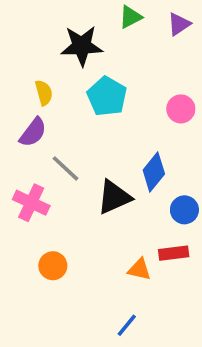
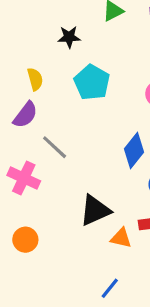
black star: (82, 46) -> (69, 37), size x0.6
black triangle: (114, 197) -> (95, 210), moved
orange circle: (53, 266) -> (25, 240), moved

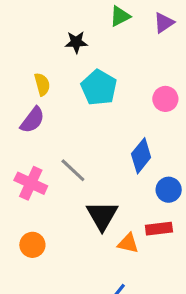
gray line: (55, 147) -> (73, 170), moved
black triangle: (95, 210) -> (102, 216), turned -36

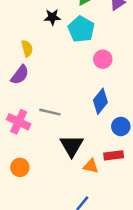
cyan pentagon: (99, 88) -> (81, 29), moved
pink circle: (165, 99) -> (103, 59), moved
gray line: (73, 170) -> (50, 112), turned -30

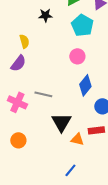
cyan pentagon: (81, 29) -> (82, 25), moved
pink circle: (103, 59) -> (77, 56), moved

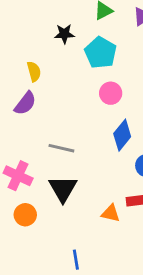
cyan pentagon: (82, 25) -> (101, 53), moved
pink cross: (17, 102) -> (18, 176), moved
black triangle: (61, 122) -> (63, 189), moved
blue line: (70, 170) -> (76, 260), moved, turned -48

